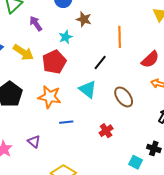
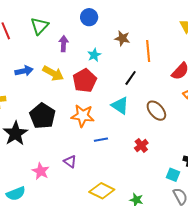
brown star: (84, 19) -> (122, 38), moved
purple arrow: (36, 24) -> (64, 44), turned 42

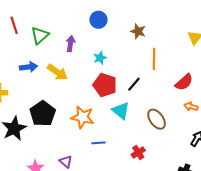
green triangle: (40, 26) -> (40, 35), moved
brown star: (122, 38) -> (138, 31), moved
red pentagon: (85, 81) -> (105, 85), moved, turned -30

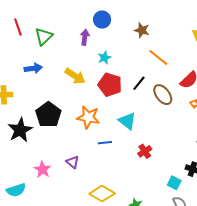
purple arrow: (70, 44) -> (85, 37), moved
orange line: (154, 59) -> (158, 57), turned -50
yellow arrow: (57, 72) -> (75, 76), moved
cyan triangle: (121, 111) -> (127, 121), moved
brown ellipse: (157, 119) -> (163, 95), moved

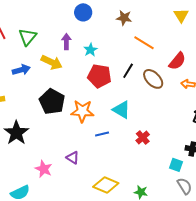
purple arrow: (85, 37) -> (66, 42), moved
yellow arrow: (75, 76) -> (52, 62), moved
black pentagon: (48, 115) -> (52, 102), moved

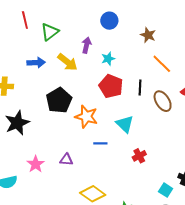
black line: (128, 71) -> (140, 87), turned -42
purple triangle: (73, 158) -> (66, 160), turned -40

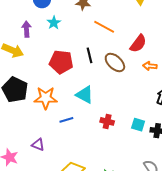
cyan star: (108, 59) -> (54, 23), moved
red cross: (139, 156) -> (107, 121), turned -32
purple triangle: (66, 160) -> (38, 145), turned 32
cyan square: (166, 190) -> (138, 125), moved

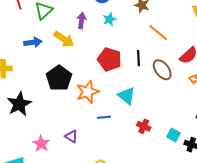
orange star: (46, 98) -> (88, 92), turned -30

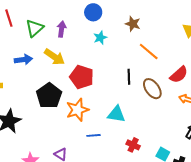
purple arrow: (81, 21) -> (62, 29), moved
red pentagon: (109, 59) -> (82, 77), moved
cyan triangle: (126, 96) -> (116, 114), turned -30

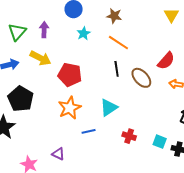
orange line: (149, 51) -> (118, 43), moved
black pentagon: (49, 96) -> (21, 99), moved
cyan triangle: (116, 114) -> (109, 108), turned -36

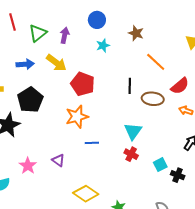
orange line: (118, 43) -> (156, 62), moved
brown ellipse: (141, 78) -> (153, 99), turned -50
cyan triangle: (109, 108) -> (133, 131), moved, turned -30
cyan square: (160, 142) -> (160, 165), turned 32

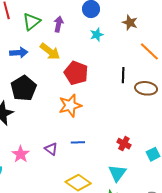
cyan triangle: (133, 131) -> (117, 173), moved
blue line: (92, 143) -> (78, 142), moved

